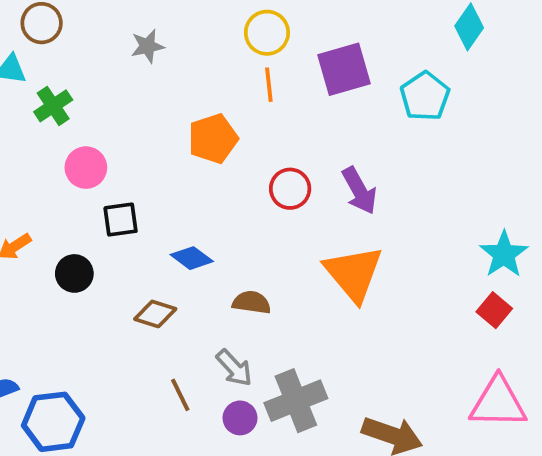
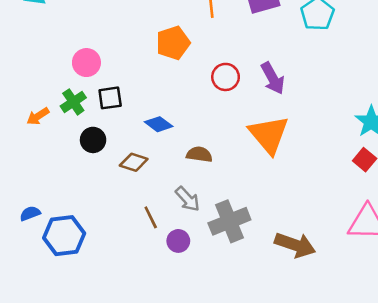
green cross: (53, 106) -> (73, 102), moved
black circle: (74, 273) -> (93, 140), moved
purple circle: (240, 418) -> (178, 241), moved

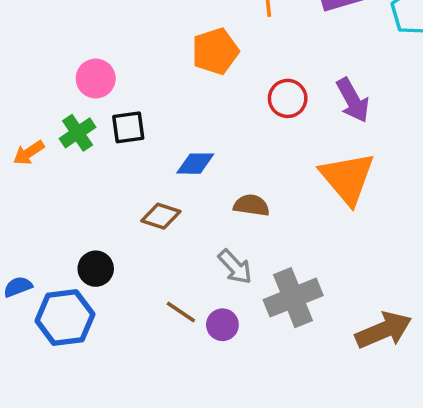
blue diamond: (159, 124) -> (195, 164), turned -36
black circle: (93, 140) -> (96, 269), moved
brown line: (151, 217) -> (181, 312), moved, turned -30
brown arrow: (295, 245) -> (384, 330), turned -42

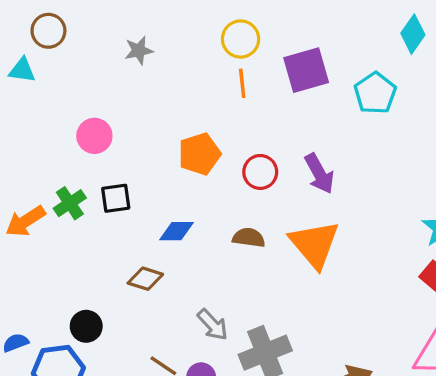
orange pentagon: (215, 51) -> (199, 154), moved
pink circle: (96, 79) -> (94, 136), moved
orange arrow: (29, 153) -> (25, 221), size x1.4
brown semicircle: (251, 205) -> (249, 238), moved

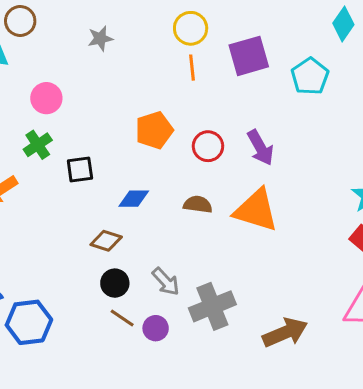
pink circle: (94, 136) -> (46, 98), moved
green cross: (70, 203) -> (38, 145), moved
orange triangle: (314, 244) -> (256, 210), turned -33
black circle: (86, 326) -> (115, 283), moved

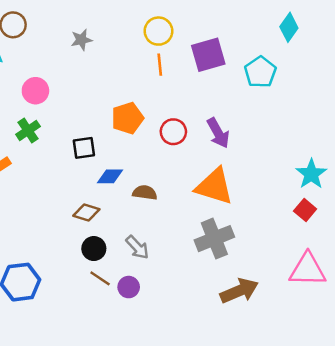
black square: (80, 169) -> (84, 148), moved
brown semicircle: (198, 204) -> (145, 193), moved
gray cross: (212, 306) -> (214, 239), moved

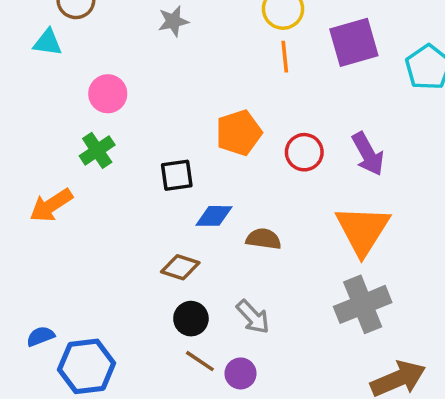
orange triangle: (214, 186) -> (363, 230), turned 45

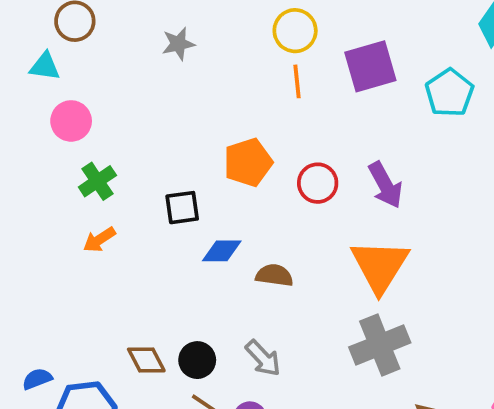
pink circle: (108, 94) -> (71, 121), moved
orange arrow: (51, 205) -> (99, 240), moved, size x0.7
brown diamond: (180, 267) -> (146, 360), moved, turned 45

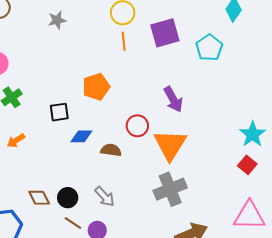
red circle: (318, 183) -> (137, 126), moved
orange arrow: (99, 240) -> (16, 141), moved

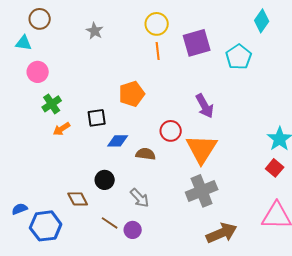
gray star: (57, 20) -> (95, 31), turned -30
orange arrow: (16, 141) -> (62, 129), moved
black circle: (68, 198) -> (105, 180), moved

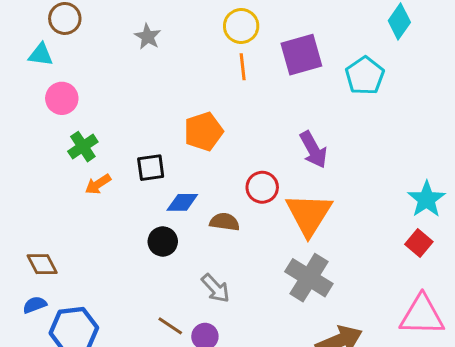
black circle: (105, 180) -> (163, 241), moved
gray cross: (202, 191) -> (309, 278), turned -36
brown diamond: (78, 199) -> (42, 264), moved

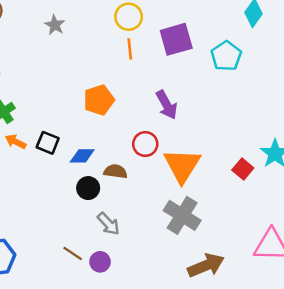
purple arrow: (313, 150) -> (167, 105), moved
black square: (151, 168) -> (48, 143), moved, turned 30
orange arrow: (98, 184) -> (16, 142), turned 60
black circle: (163, 241) -> (88, 188), moved
red square: (419, 243) -> (243, 169), moved

